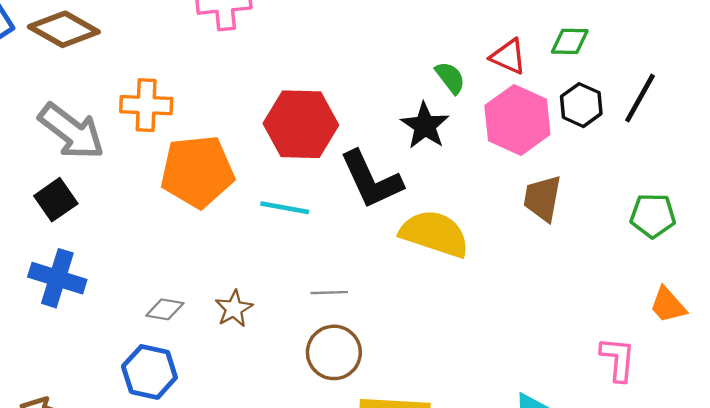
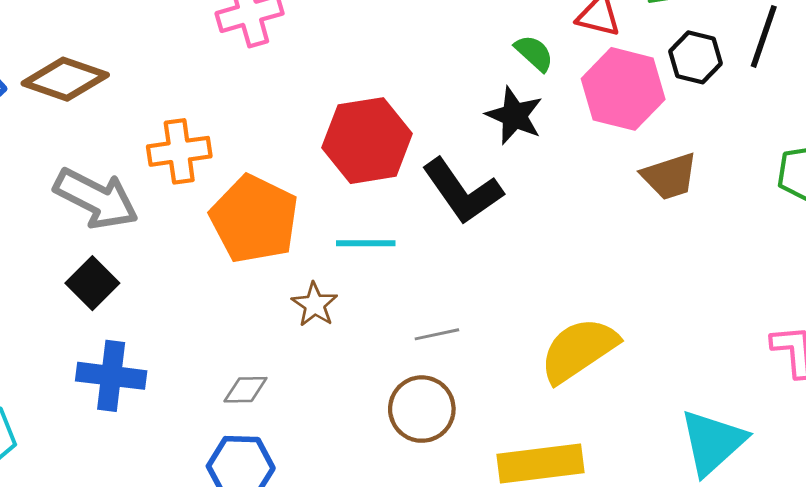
orange pentagon: (197, 172) -> (254, 219), turned -30
brown trapezoid: (542, 198) -> (670, 176), turned -108
yellow semicircle: (435, 234) -> (579, 350), moved, turned -42
brown star: (234, 309) -> (315, 305), moved
brown circle: (334, 352) -> (422, 409), moved

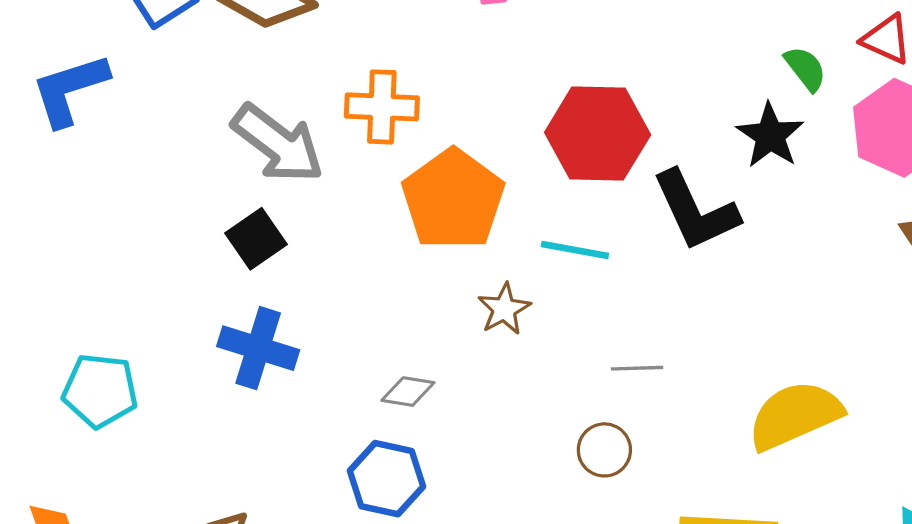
brown circle: (422, 409) -> (604, 450), size x0.7

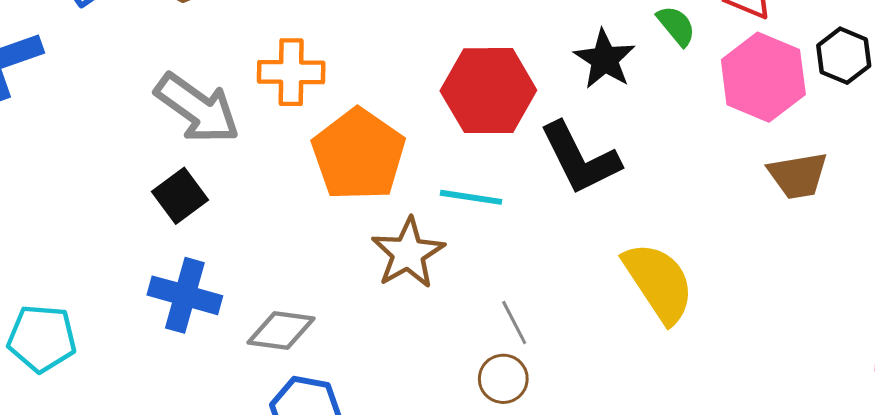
black star: (770, 136) -> (605, 59), moved
brown star: (504, 309) -> (408, 253), size x1.5
gray line: (637, 368) -> (514, 322), moved, turned 66
gray diamond: (408, 392) -> (281, 330), moved, size x1.4
yellow semicircle: (795, 415) -> (659, 282), moved, turned 82

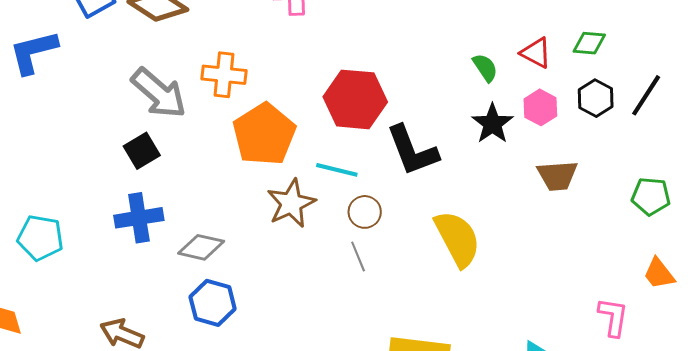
black star: (605, 59) -> (492, 124), moved
pink hexagon: (763, 77) -> (540, 107), size x0.6
blue cross: (185, 295) -> (139, 218), turned -30
brown circle: (503, 379) -> (365, 212), moved

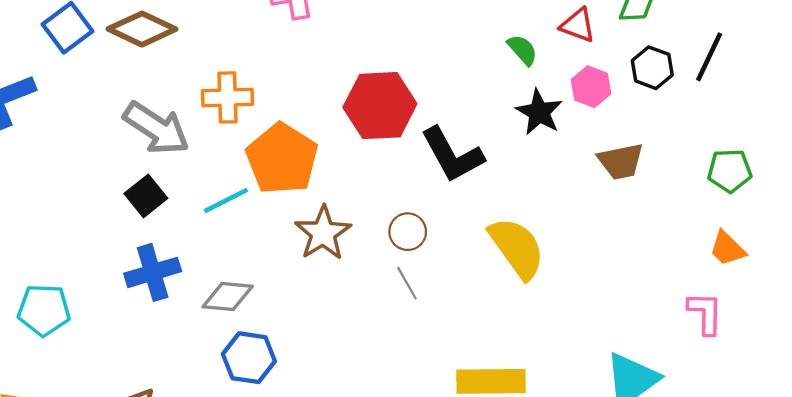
cyan line: (337, 170) -> (226, 200), moved, turned -33
orange trapezoid: (659, 274) -> (727, 249), moved

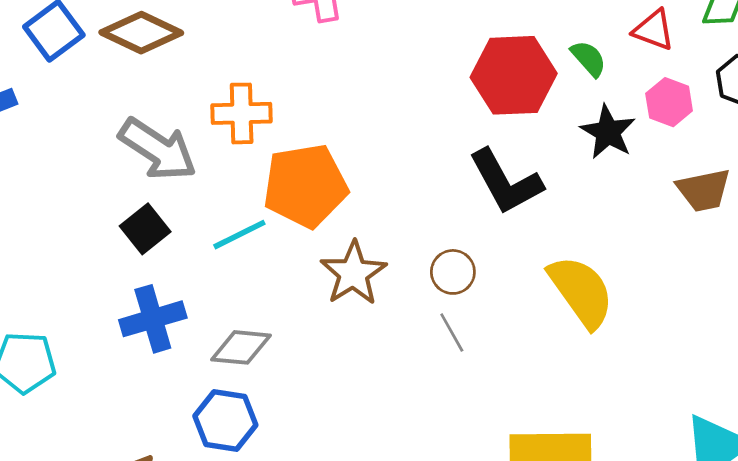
red hexagon: (380, 106) -> (514, 75), moved
orange pentagon: (282, 159) -> (305, 186), turned 30
blue hexagon: (249, 358) -> (225, 421), moved

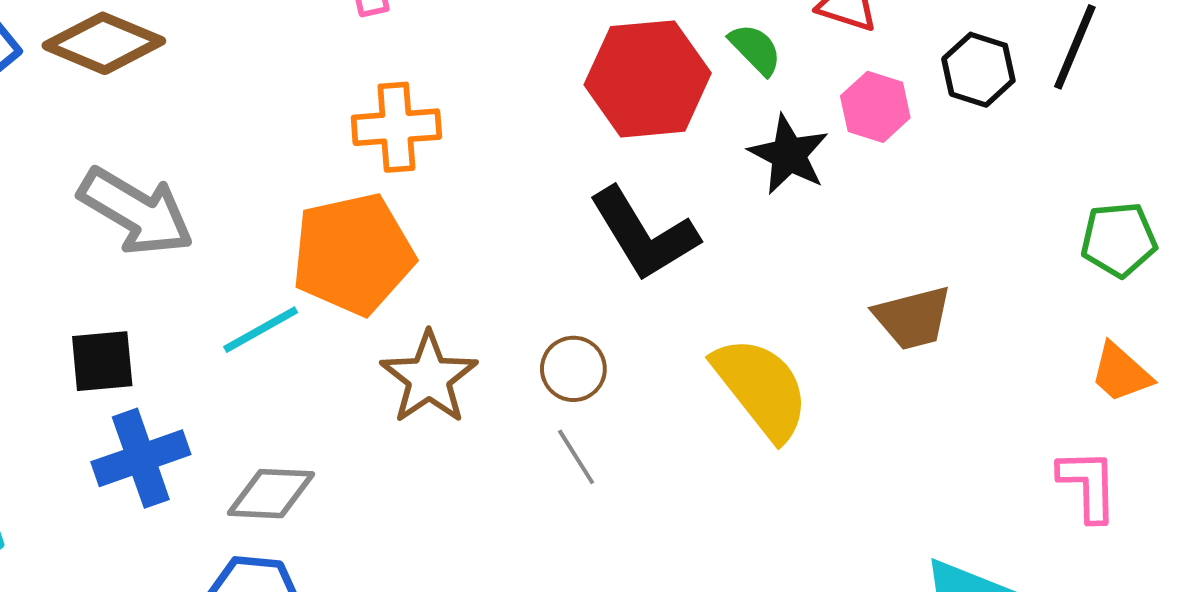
orange cross: (242, 113) -> (396, 127), moved
brown trapezoid: (704, 190) -> (913, 318), moved
black square: (145, 229) -> (102, 361), moved, turned 36

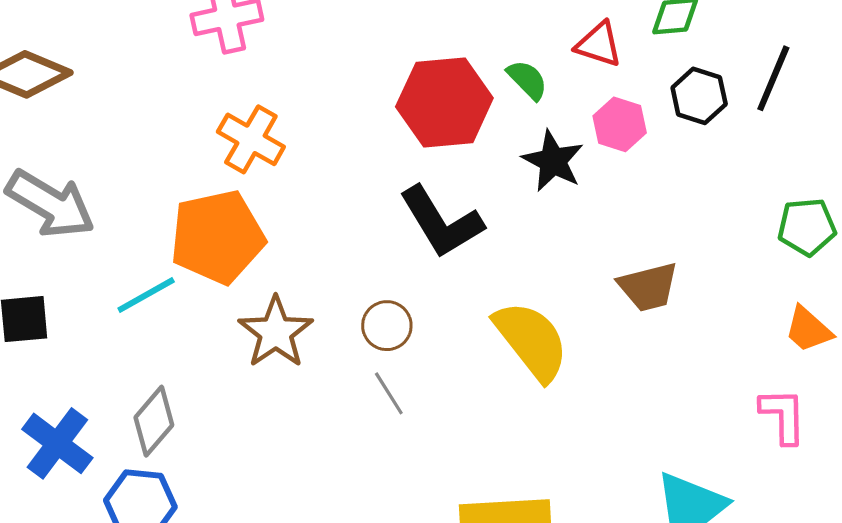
orange cross: (396, 127) -> (251, 139), turned 34
blue cross: (141, 458) -> (57, 443), moved, turned -34
gray diamond: (271, 494) -> (154, 421), turned -52

